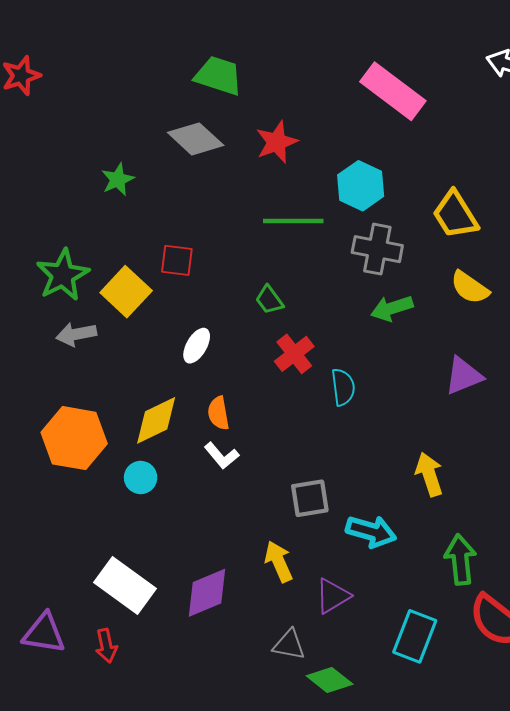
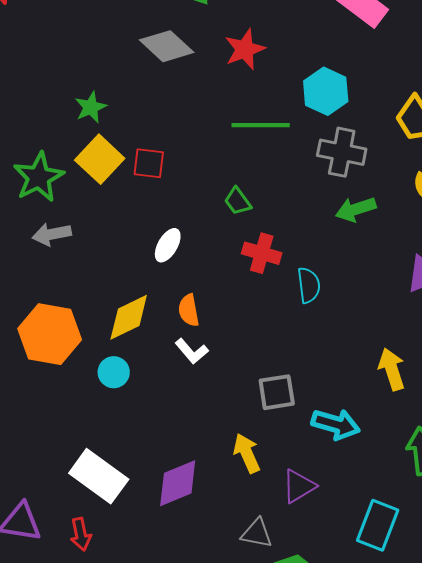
green star: (118, 179) -> (91, 107), moved
yellow square: (126, 292) -> (100, 159), moved
red cross: (294, 354) -> (262, 253), turned -36

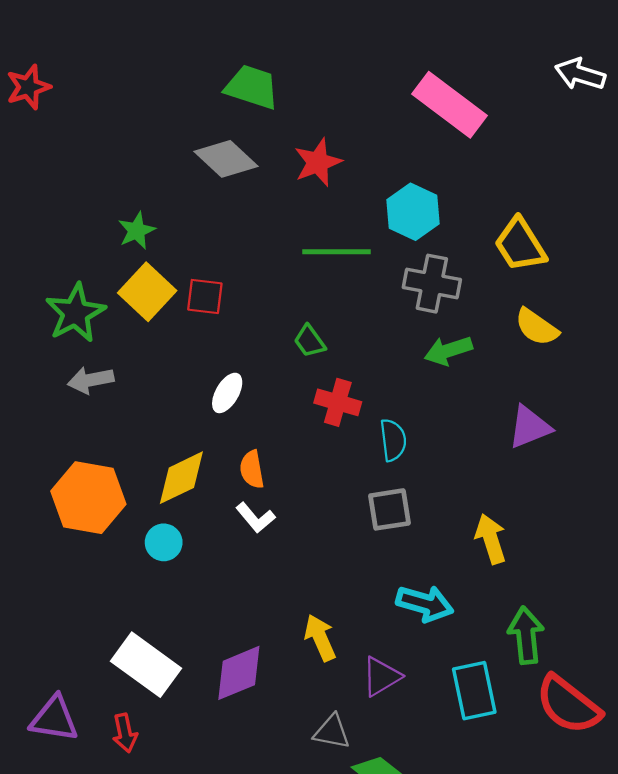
gray square: (277, 392) -> (390, 509), moved
cyan rectangle: (378, 525) -> (474, 691), moved, turned -33

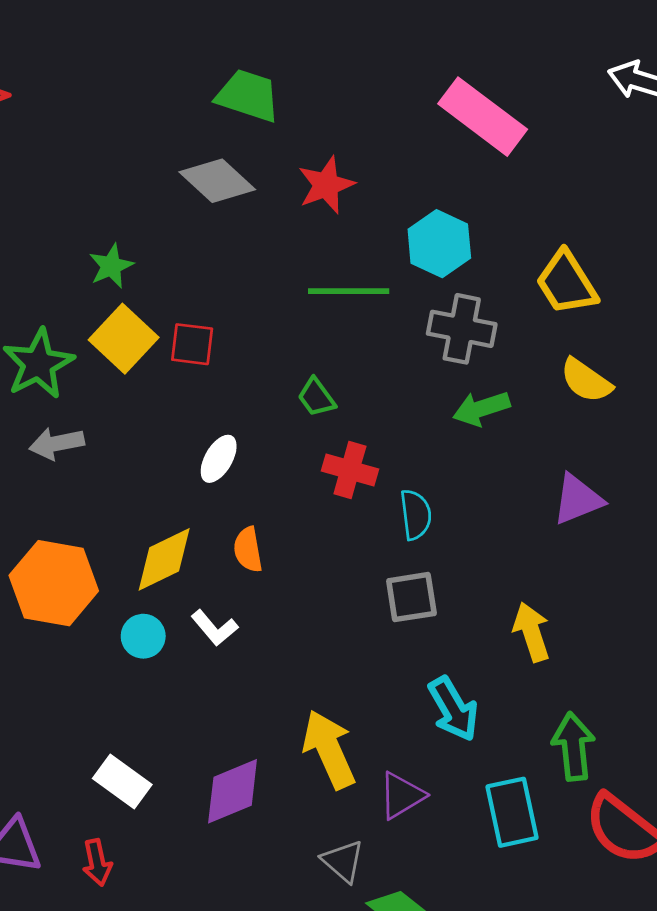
white L-shape: (255, 518) -> (214, 628), moved
cyan arrow: (425, 604) -> (453, 709), turned 44
yellow arrow: (320, 638) -> (329, 749), size x1.4
white rectangle: (146, 665) -> (122, 781), size x0.7
gray triangle: (332, 732) -> (343, 861), turned 30

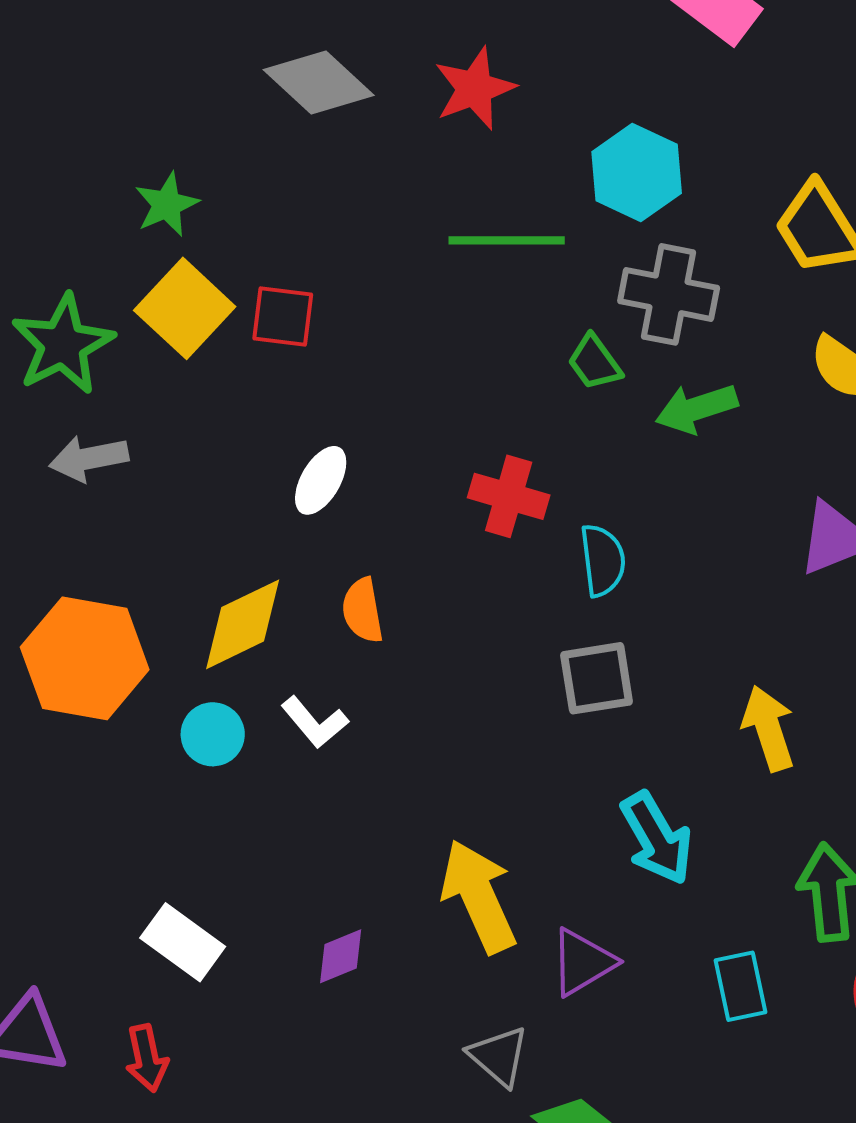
green trapezoid: (316, 397) -> (595, 362), moved
purple diamond: (233, 791) -> (341, 956), size x0.6
cyan rectangle: (512, 812) -> (741, 986), size x0.7

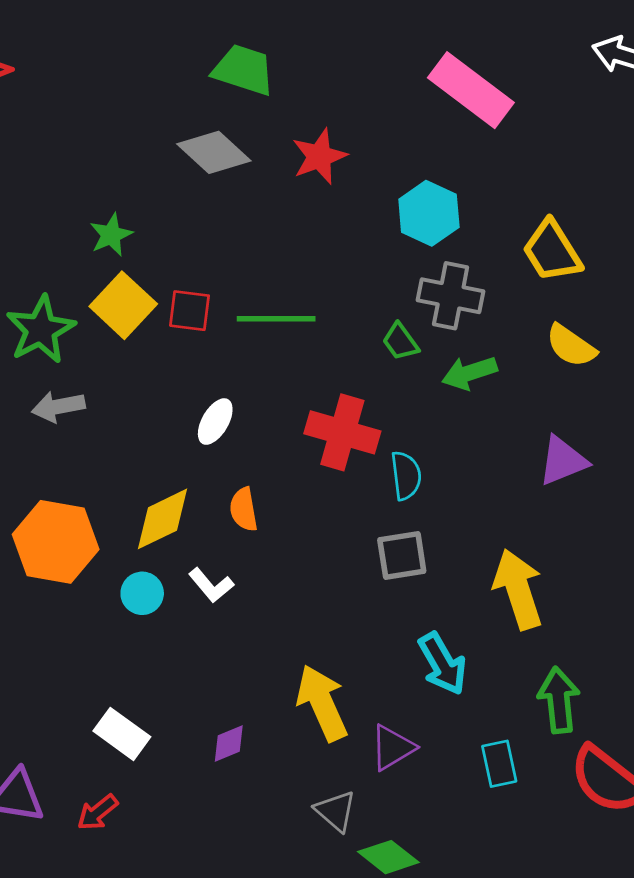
green line: (507, 240) -> (276, 319), moved
red cross: (509, 496) -> (342, 432), size x1.4
yellow arrow: (769, 728) -> (518, 589), size x1.4
red arrow: (147, 1058) -> (98, 812), turned 63

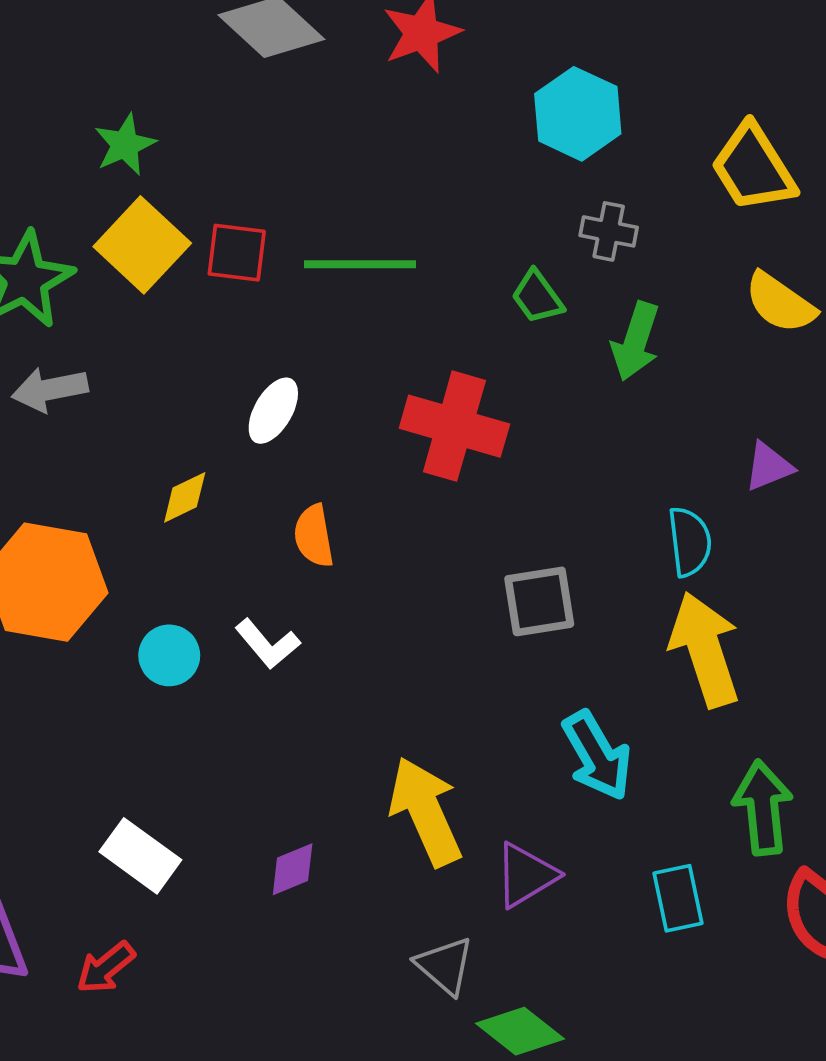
gray cross: (451, 296) -> (609, 231), size x0.6
green arrow: (469, 373) -> (636, 341), turned -54
purple triangle: (563, 461) -> (769, 467), size x0.7
cyan semicircle: (406, 476) -> (690, 542), moved
yellow diamond: (162, 519) -> (185, 497), moved, size x0.6

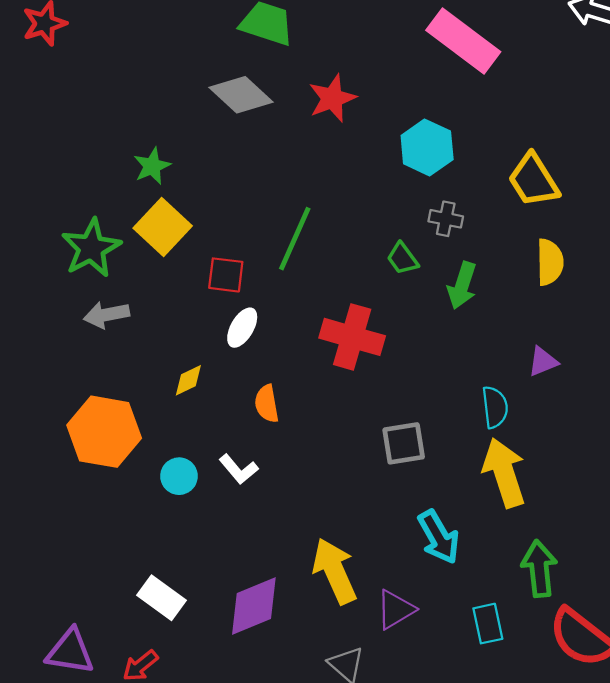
red square: (237, 253) -> (226, 275), moved
green line: (360, 264) -> (295, 239), turned -66
yellow semicircle: (780, 303) -> (550, 262), turned -126
purple diamond: (293, 869) -> (254, 606), size x1.8

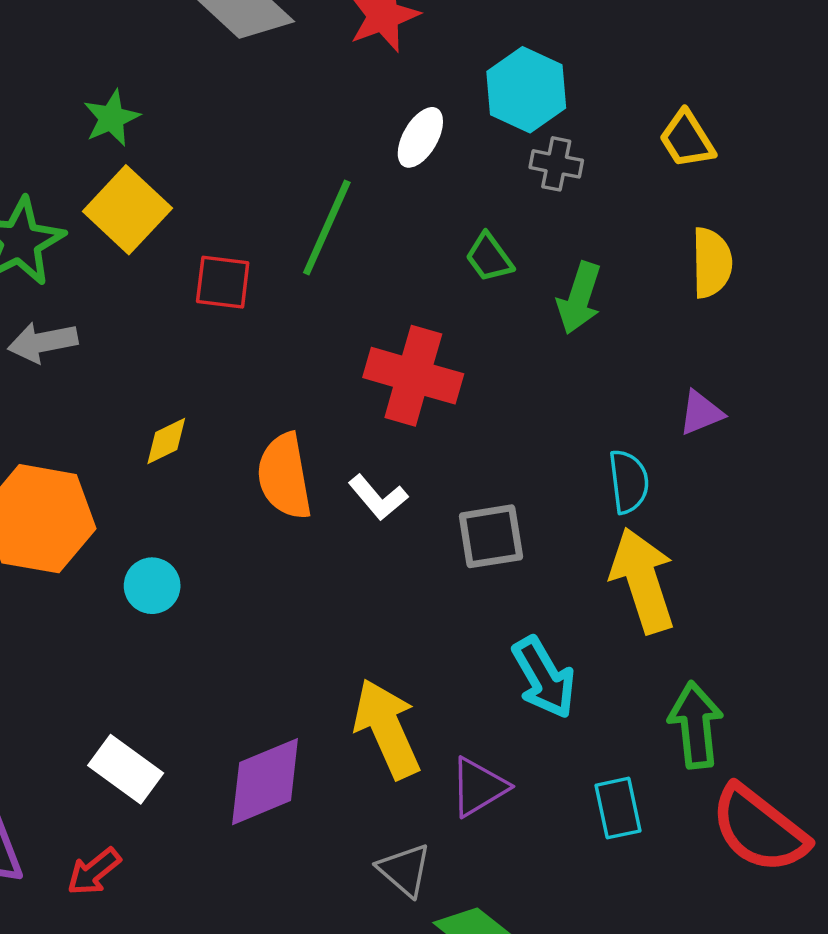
yellow trapezoid: (533, 180) -> (687, 139), size x0.7
gray cross: (446, 219) -> (556, 164), moved
white ellipse: (242, 328) -> (420, 137), moved
orange semicircle: (267, 404) -> (284, 476), size x1.5
white L-shape: (239, 469) -> (378, 497), moved

